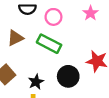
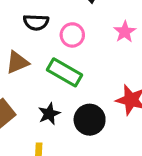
black star: (36, 82) -> (49, 114), moved

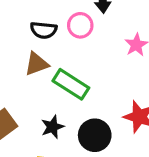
pink circle: (72, 35) -> (80, 25), moved
brown triangle: (17, 62) -> (37, 64), moved

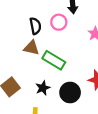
black semicircle: (44, 30) -> (35, 26), turned -105
brown triangle: (37, 64) -> (31, 48), turned 35

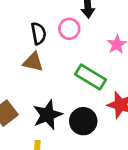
green rectangle: (54, 60) -> (90, 77), moved
black star: (43, 88) -> (48, 115), size x1.5

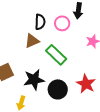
brown triangle: (33, 62) -> (32, 41), turned -49
green rectangle: (90, 77) -> (56, 55), moved

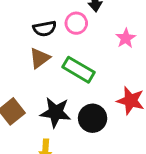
black semicircle: (40, 22) -> (45, 29), turned 91
black star: (34, 80) -> (56, 112), turned 30

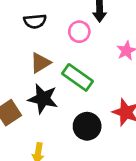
black semicircle: (45, 29) -> (35, 21), moved
black star: (56, 112) -> (43, 99), moved

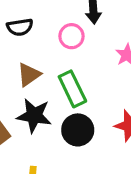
green rectangle: (77, 77) -> (72, 89), turned 32
black circle: (87, 126) -> (78, 130), moved

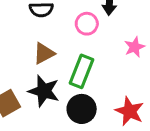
green rectangle: (72, 89) -> (82, 71), turned 40

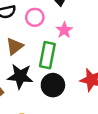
pink circle: (87, 24) -> (35, 17), moved
pink star: (135, 47) -> (64, 30), moved

